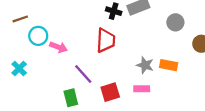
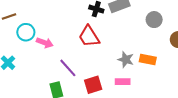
red trapezoid: (106, 40) -> (89, 36), turned 145

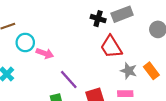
red trapezoid: (89, 36) -> (111, 47), moved
orange rectangle: (148, 60) -> (151, 71), turned 42

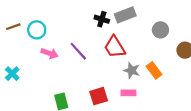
cyan circle: (25, 42) -> (37, 30), moved
purple line: (69, 79) -> (78, 51), moved

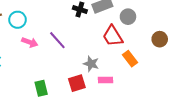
gray circle: (160, 30) -> (128, 17), moved
red trapezoid: (115, 47) -> (113, 36), moved
gray star: (132, 70) -> (91, 64), moved

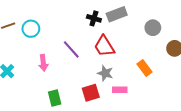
gray circle: (128, 17) -> (153, 28), moved
red trapezoid: (113, 36) -> (104, 46), moved
pink arrow: (30, 42) -> (43, 63), moved, turned 63

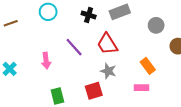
black cross: (94, 18) -> (89, 15), moved
cyan circle: (31, 29) -> (48, 12), moved
pink rectangle: (120, 90) -> (142, 88), moved

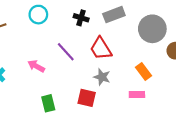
gray circle: (156, 25) -> (152, 29), size x1.6
pink arrow: (46, 61) -> (36, 66), turned 126
red square: (94, 91) -> (87, 98), turned 30

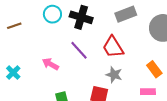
black cross: (81, 18) -> (81, 17), moved, size x1.5

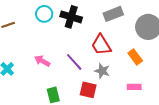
purple line: (79, 50) -> (74, 62), moved
orange rectangle: (154, 69) -> (135, 57), moved

